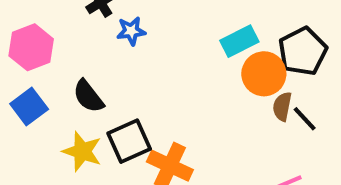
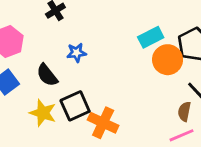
blue star: (131, 31) -> (76, 53), moved
brown semicircle: (282, 106) -> (184, 111), moved

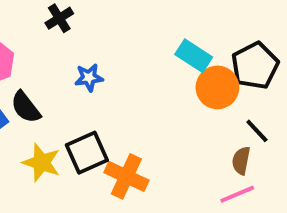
cyan rectangle: (151, 37) -> (194, 56), turned 60
black semicircle: (47, 75) -> (26, 107), moved

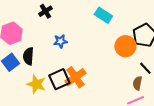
cyan rectangle: (194, 56) -> (103, 15), moved
black semicircle: (26, 107) -> (28, 56), turned 42
orange cross: (126, 176) -> (75, 77), moved, turned 30

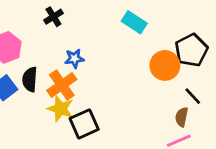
orange cross: (75, 77) -> (62, 85), moved
black square: (59, 79) -> (84, 124), moved
yellow star: (36, 84) -> (60, 109), moved

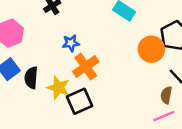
black semicircle: (30, 79) -> (31, 78), moved
orange cross: (62, 85) -> (86, 67), moved

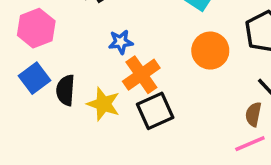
orange circle: (151, 49) -> (210, 51), moved
black square: (79, 101) -> (155, 111), moved

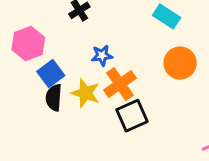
blue square: (34, 78) -> (51, 74), moved
yellow star: (103, 104) -> (85, 93), moved

